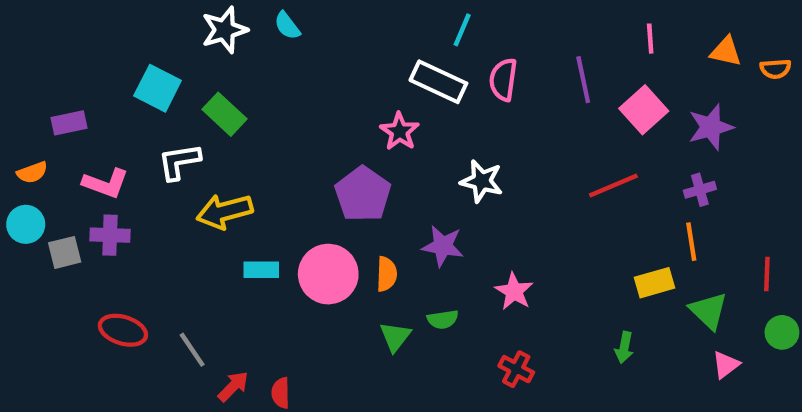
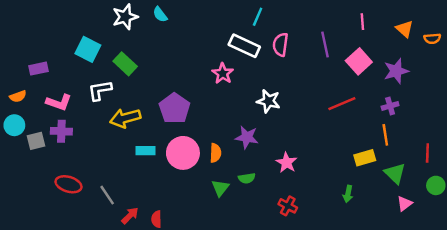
orange triangle: (726, 51) -> (405, 29), turned 30
purple pentagon: (363, 194) -> (175, 108), moved

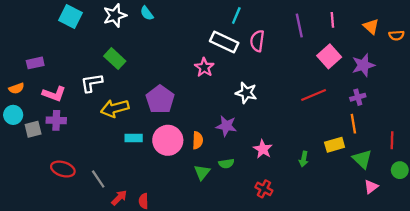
purple line: (325, 45) -> (299, 25), moved
cyan square: (88, 49) -> (71, 17), moved
green arrow: (348, 194) -> (304, 159), moved

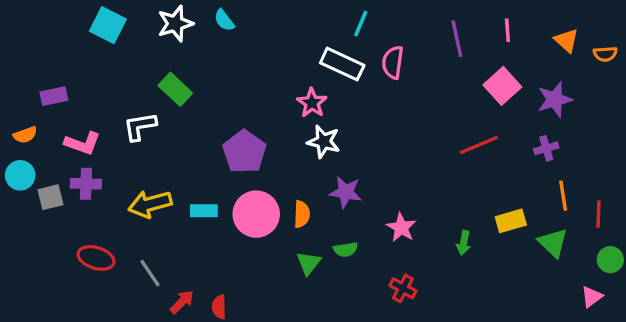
white star: (246, 93) -> (324, 142), moved
yellow arrow: (115, 108) -> (150, 204), moved
orange line: (353, 124) -> (563, 196), moved
pink triangle: (371, 187) -> (592, 297), moved

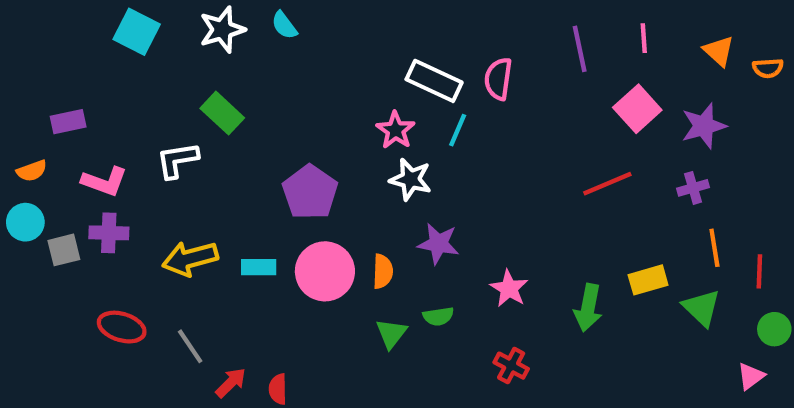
cyan line: (361, 24) -> (458, 130), moved
green arrow: (464, 243) -> (588, 308), size x1.5

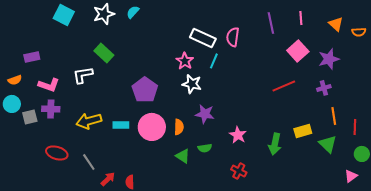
cyan semicircle: (284, 25) -> (133, 12), turned 80
green triangle: (391, 333) -> (183, 156), turned -35

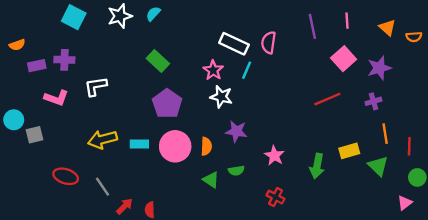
green rectangle: (104, 53) -> (158, 61), moved
orange semicircle: (15, 80) -> (17, 45), moved
purple cross: (51, 109) -> (64, 60), moved

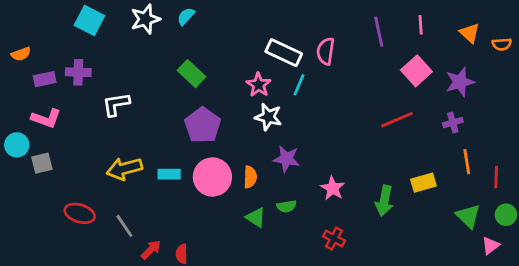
pink L-shape: (56, 98) -> (46, 118), moved
green triangle: (378, 166) -> (468, 216), moved

